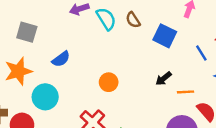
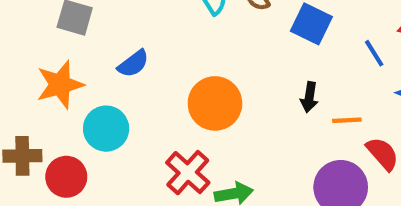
black arrow: (164, 79) -> (309, 97), turned -42
orange circle: (109, 82) -> (215, 103), size x1.6

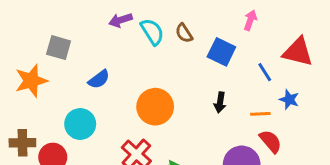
orange star: (60, 85) -> (31, 81), moved
orange line: (347, 120) -> (260, 114), moved

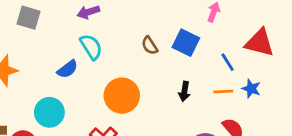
cyan semicircle: (152, 32) -> (91, 47), moved
brown semicircle: (184, 33) -> (150, 45), moved
gray square: (59, 48) -> (29, 18), moved
orange line: (260, 114) -> (223, 91), moved

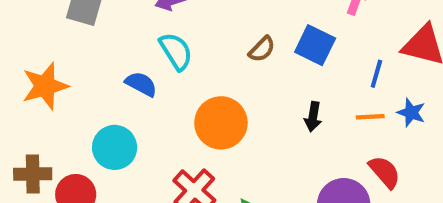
brown semicircle: (150, 45) -> (262, 49), turned -102
blue line: (228, 62) -> (376, 74), turned 48
blue semicircle: (67, 69) -> (141, 84), turned -115

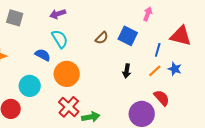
orange line: (370, 117) -> (155, 71), turned -40
orange circle: (221, 123) -> (67, 74), moved

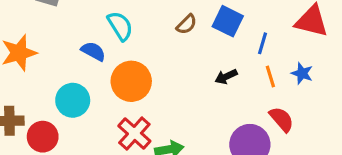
blue line: (158, 50) -> (263, 43), moved
black arrow: (127, 71) -> (226, 77), turned 56
orange line: (155, 71) -> (270, 77), turned -64

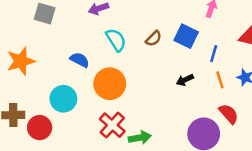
cyan semicircle: (120, 26) -> (116, 40), moved

